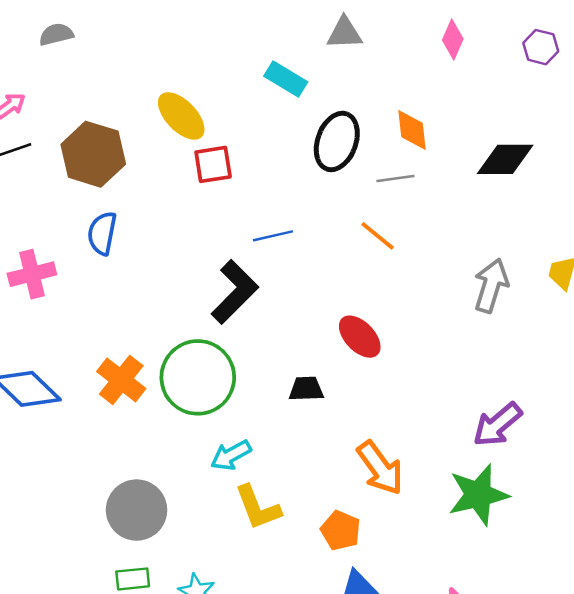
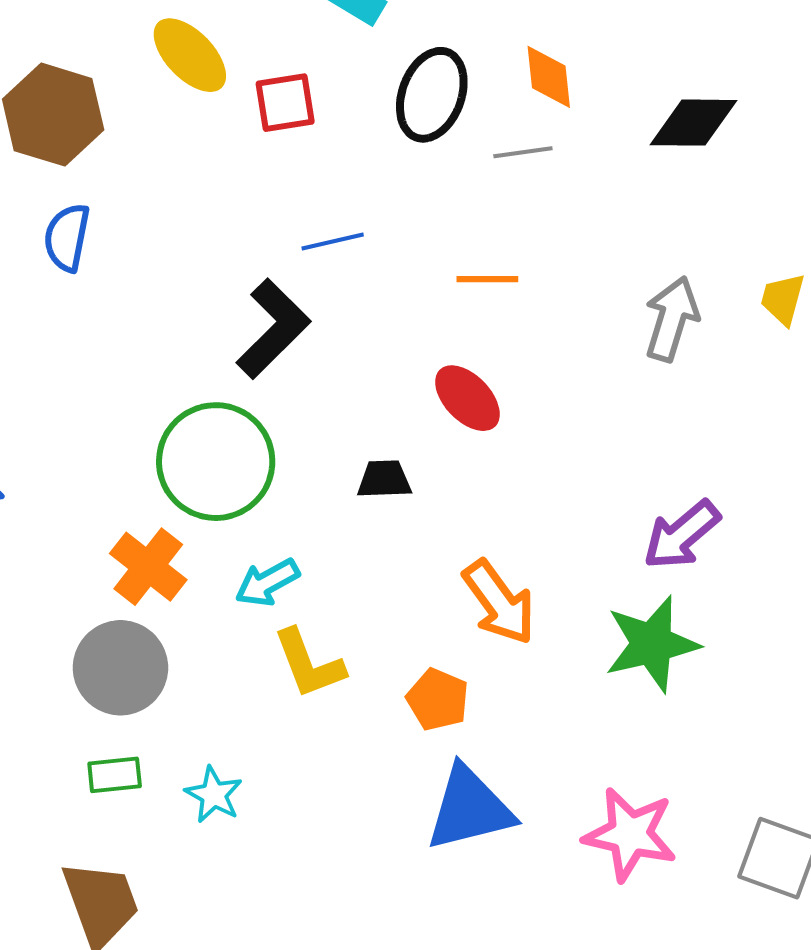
red square: (213, 164) -> (285, 103), moved
orange line: (378, 236) -> (487, 279), moved, turned -39
orange cross: (121, 380) -> (148, 567), moved

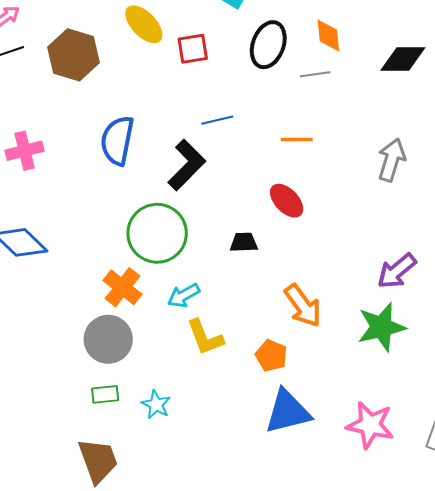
blue semicircle: (67, 238) -> (117, 141), moved, size x1.4

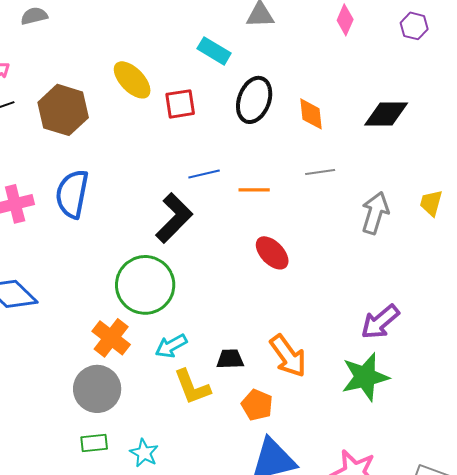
orange diamond: (328, 35) -> (311, 114), moved
gray line: (315, 74) -> (320, 172), moved
orange line: (297, 139) -> (254, 190), moved
blue semicircle: (117, 141) -> (72, 194), moved
black trapezoid: (244, 242) -> (230, 359), moved

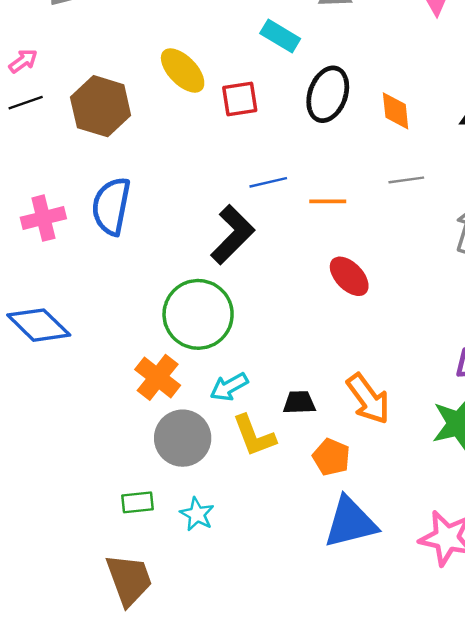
gray circle: (97, 389) -> (183, 438), moved

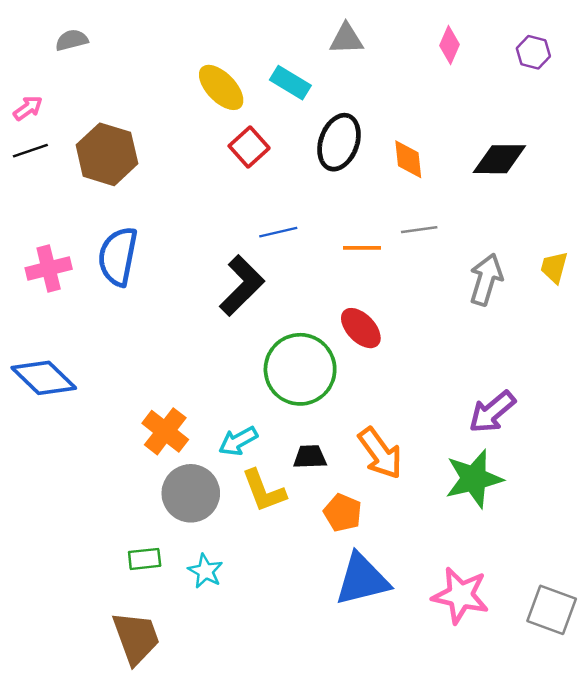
yellow ellipse: (183, 70) -> (221, 87), moved
red square: (240, 99) -> (249, 147), turned -33
orange line: (328, 201) -> (362, 248), moved
green circle: (198, 314) -> (300, 369), moved

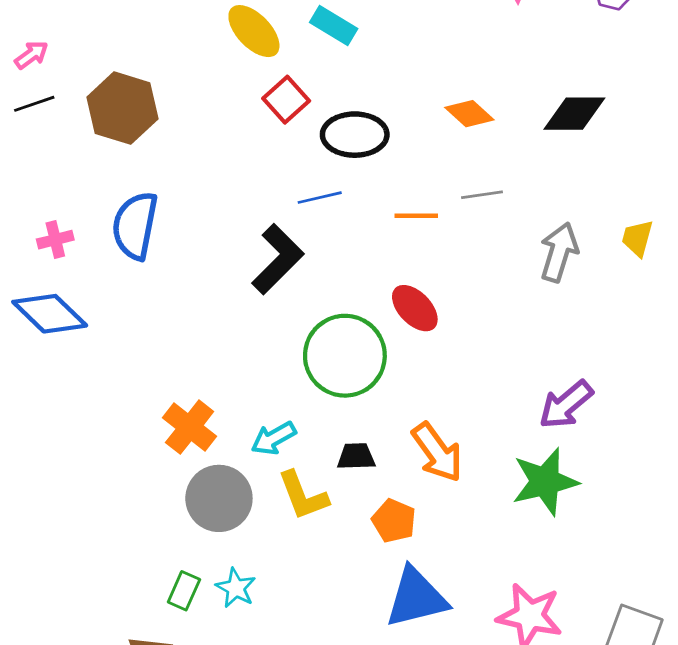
black ellipse: (339, 142) -> (355, 135), moved, turned 70
orange diamond: (408, 159) -> (469, 114), turned -42
pink cross: (49, 269) -> (55, 240), size x0.7
blue diamond: (44, 378) -> (50, 314), moved
green rectangle: (145, 559) -> (184, 591), moved, turned -60

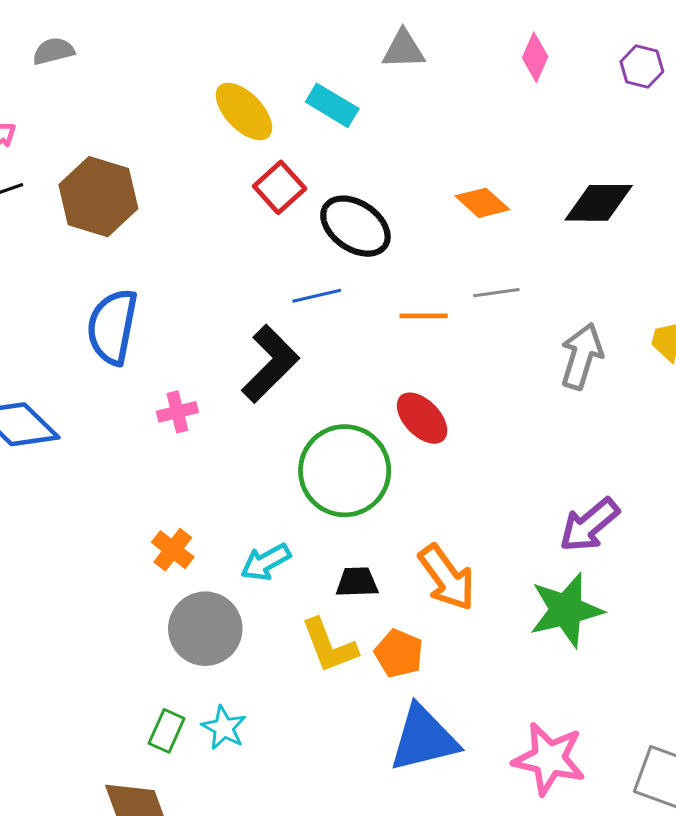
black ellipse: (355, 135) -> (355, 226), turned 34
pink cross: (55, 240) -> (177, 412), moved
orange cross: (190, 427) -> (173, 550), size x0.7
yellow L-shape: (303, 496) -> (329, 646), moved

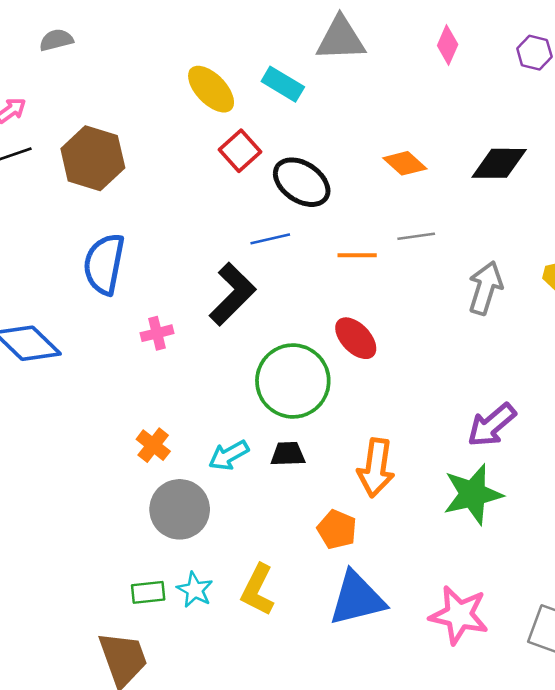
gray triangle: (403, 50) -> (341, 39), size x1.4
orange arrow: (447, 578) -> (376, 468), turned 44
black trapezoid: (357, 582) -> (288, 454), moved
yellow L-shape: (329, 646) -> (258, 590), moved, turned 48
green rectangle: (167, 731) -> (148, 592), turned 60

